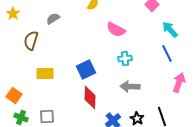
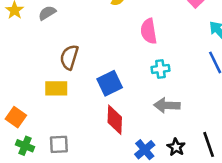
gray semicircle: (53, 19) -> (47, 13), moved
pink semicircle: (116, 30) -> (149, 31), turned 54
brown semicircle: (31, 41) -> (69, 57), moved

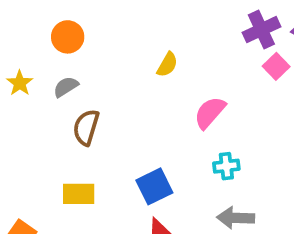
pink semicircle: (149, 31) -> (210, 113), turned 50
brown semicircle: (69, 57) -> (86, 127), moved

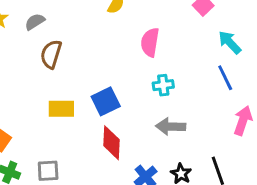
pink semicircle: (210, 113) -> (150, 42), turned -32
yellow rectangle: (79, 194) -> (61, 109), moved

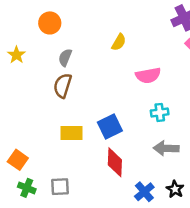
gray semicircle: (35, 22) -> (65, 58), moved, turned -36
pink semicircle: (150, 42) -> (148, 75), turned -110

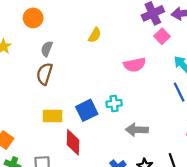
pink semicircle: (148, 75) -> (135, 65), moved
cyan cross: (160, 112) -> (114, 104), moved
red diamond: (115, 162) -> (73, 142), moved

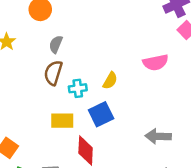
yellow semicircle: (95, 35) -> (110, 81), moved
cyan cross: (114, 104) -> (78, 88), moved

